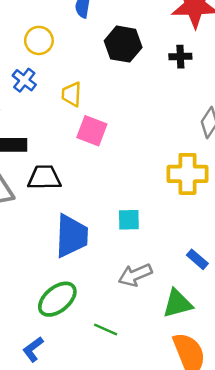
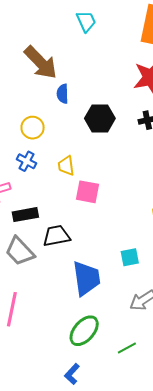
green line: (106, 329) -> (127, 348), turned -42

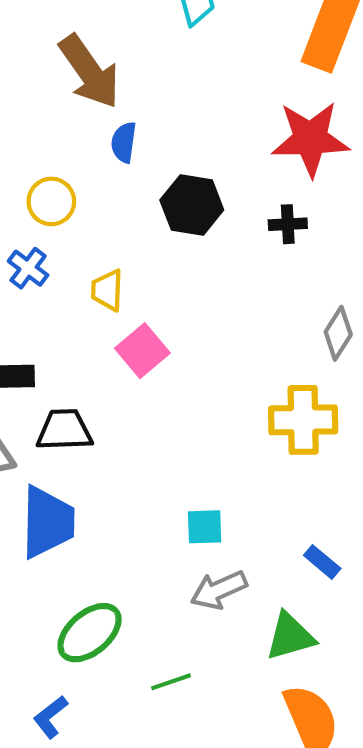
pink square: (88, 192) -> (142, 351), turned 30
cyan square: (130, 257) -> (205, 527), moved
blue trapezoid: (86, 278) -> (48, 522), moved

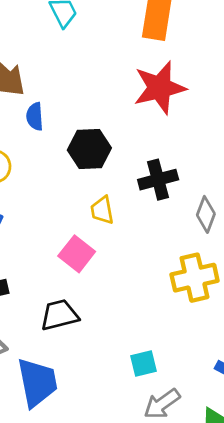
black cross: (288, 224) -> (158, 180), moved, size x1.5
yellow trapezoid: (107, 290) -> (102, 210), moved
black trapezoid: (64, 430) -> (59, 315), moved

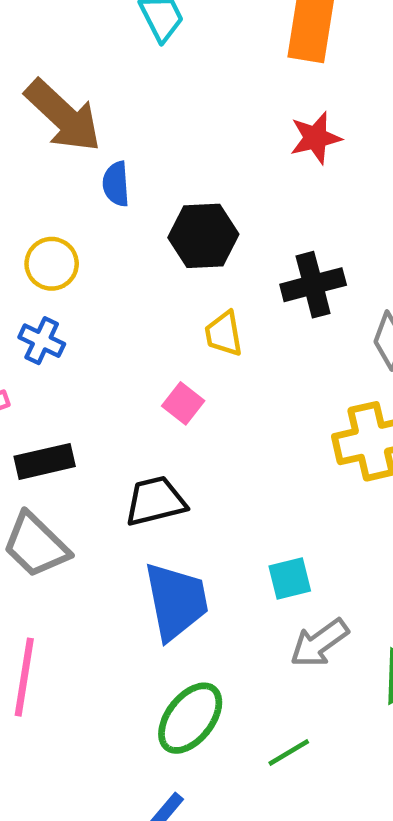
red star: (160, 88) -> (316, 138), size x0.6
pink square: (77, 254) -> (183, 403), size x0.7
blue trapezoid: (37, 382) -> (176, 601), moved

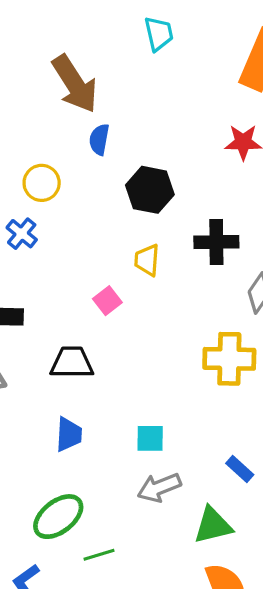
blue trapezoid: (176, 601) -> (69, 434), size x0.6
green line: (289, 752) -> (99, 555), moved

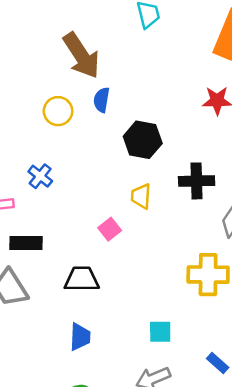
yellow circle: (42, 183) -> (58, 111), moved
cyan square: (150, 438) -> (160, 332), moved

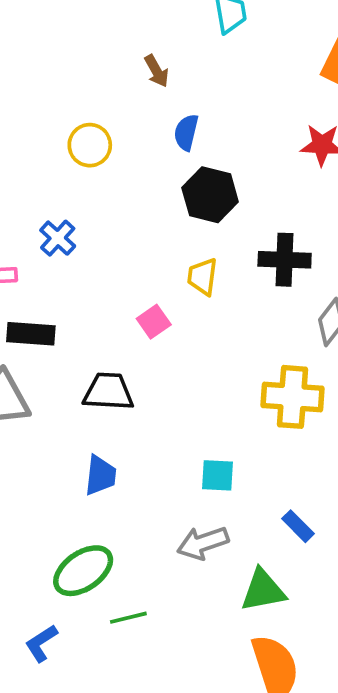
brown arrow: (81, 55) -> (157, 71), moved, size x0.5
blue semicircle: (102, 100) -> (186, 132), moved

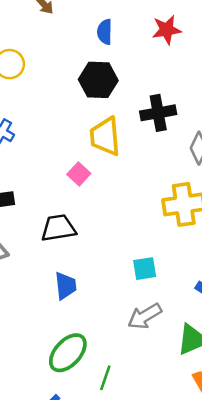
blue semicircle: (186, 132) -> (105, 32), moved
yellow trapezoid: (202, 277) -> (105, 136), size x1.5
green line: (128, 618) -> (105, 378), turned -45

